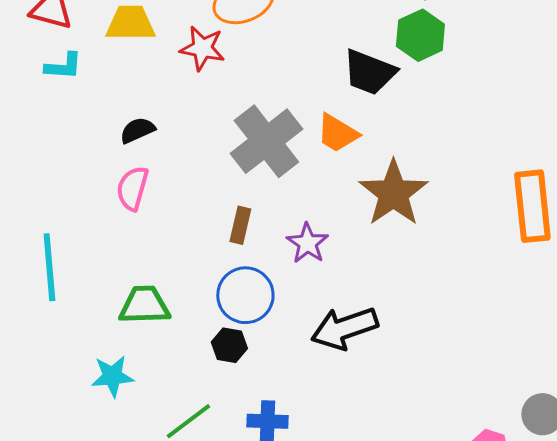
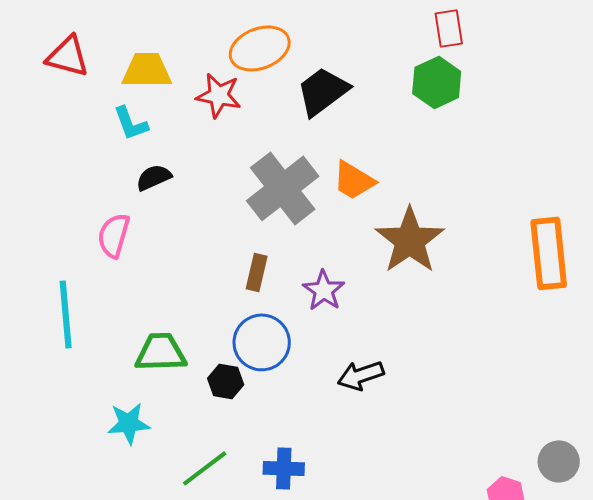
cyan L-shape: (63, 66) -> (131, 123), moved, turned 66
black trapezoid: (369, 72) -> (323, 91), moved, turned 122
pink semicircle: (132, 188) -> (114, 235), moved
black arrow: (344, 328) -> (361, 375), size x0.7
black hexagon: (229, 345) -> (226, 381), moved

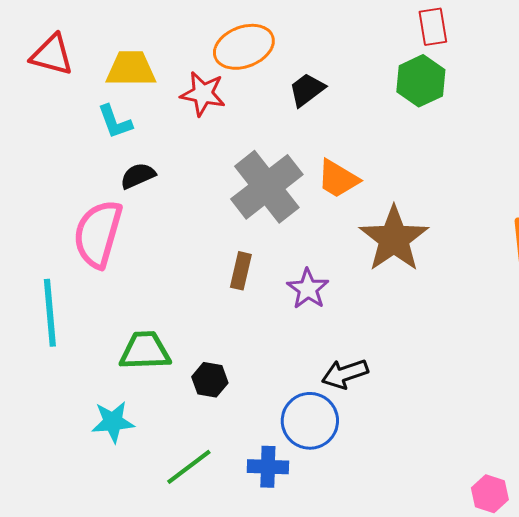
black trapezoid: (323, 91) -> (307, 90), size x0.7
pink semicircle: (114, 235) -> (98, 234), size x1.5
blue circle: (262, 342) -> (310, 421), moved

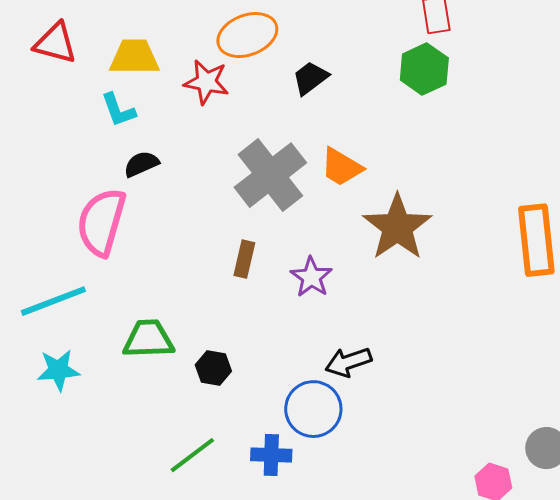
cyan line: (50, 313) -> (53, 301), turned 74
cyan star: (113, 422) -> (58, 370), moved

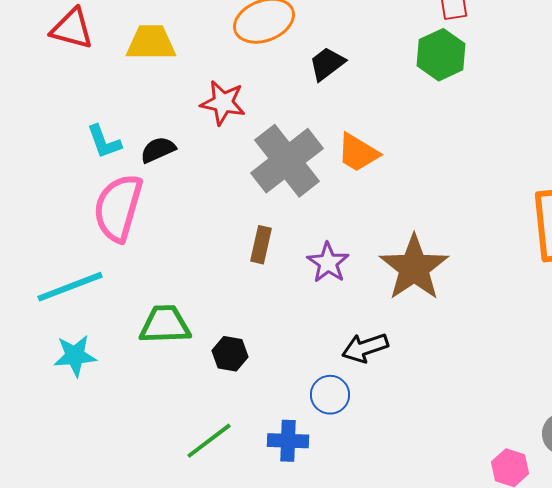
red star: (206, 82) -> (223, 103), moved
cyan L-shape: (118, 110) -> (104, 142), moved
brown star: (397, 227) -> (414, 268), moved
blue circle: (313, 409) -> (330, 395), size x0.7

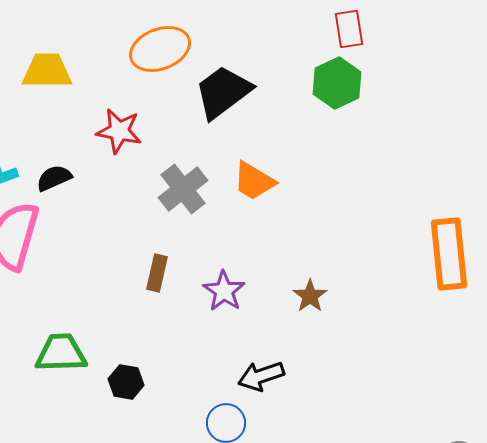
black trapezoid: (327, 64) -> (223, 92), size x1.6
gray cross: (287, 161) -> (183, 189), size x0.7
brown star: (414, 268) -> (310, 296), size x0.5

